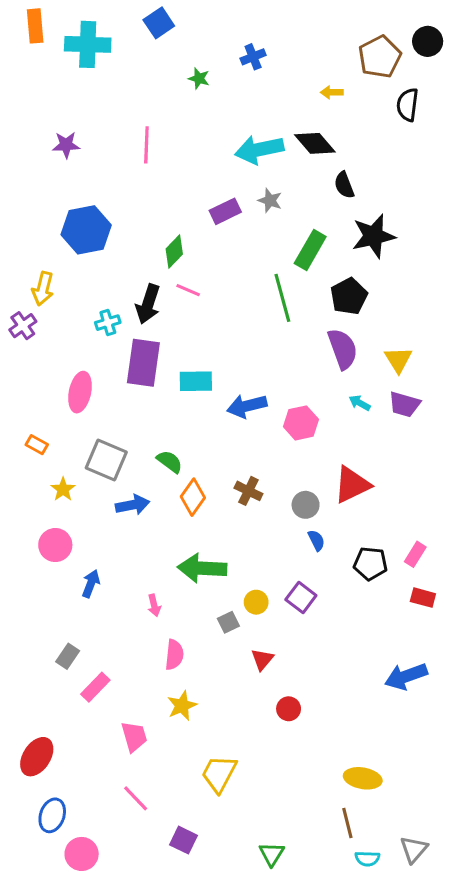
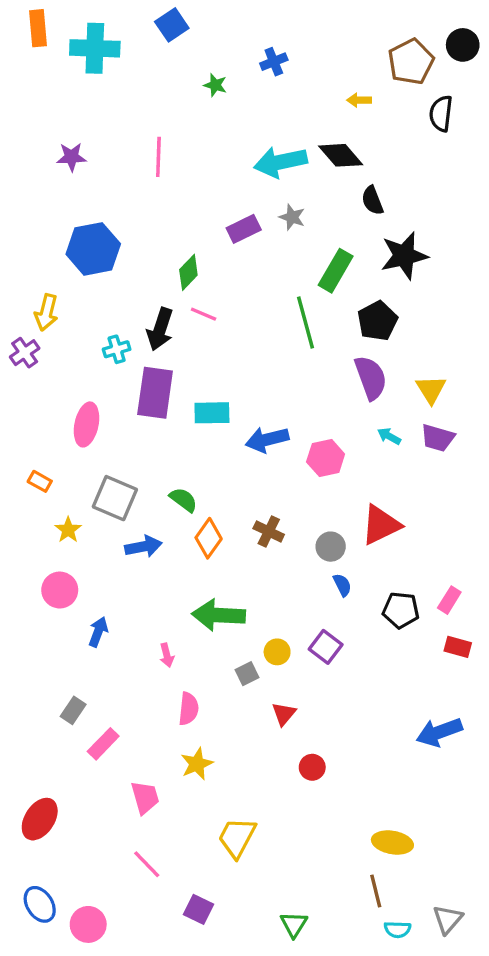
blue ellipse: (52, 815) -> (40, 904), moved, turned -52

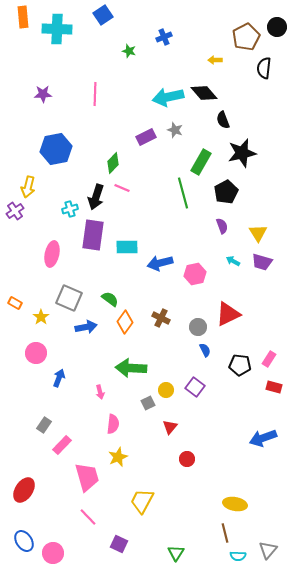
purple semicircle: (371, 378) -> (222, 226), size x0.6
orange rectangle: (40, 481) -> (15, 303), moved
pink trapezoid: (145, 797) -> (87, 477), size x1.4

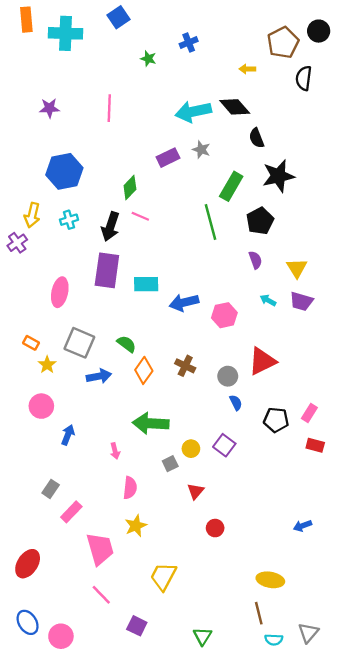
cyan cross: (70, 209) -> (69, 220), moved
orange rectangle: (15, 303) -> (31, 343), moved
blue arrow: (263, 438) -> (303, 526), moved, size x0.6

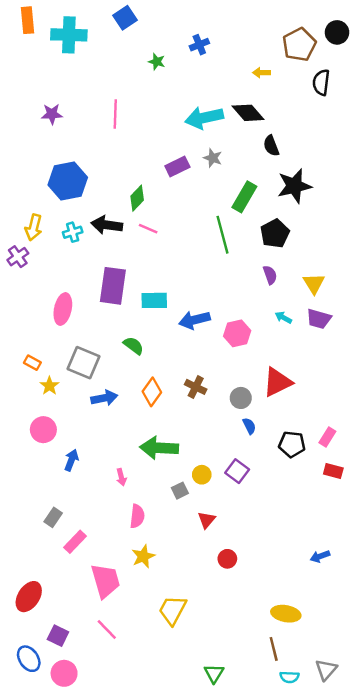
black arrow: (110, 227) -> (107, 225), moved, turned 80
green semicircle: (127, 344) -> (134, 346), moved
purple square: (137, 626) -> (58, 636), moved

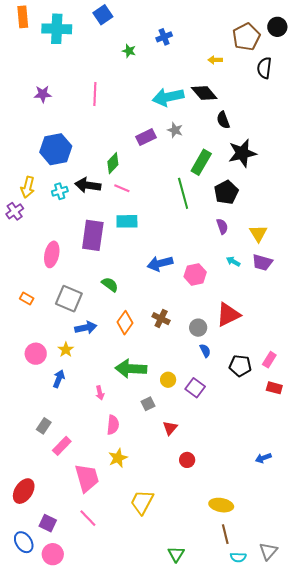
cyan rectangle: (154, 300) -> (127, 221), moved
yellow star: (49, 386) -> (66, 350), moved
yellow circle: (202, 475) -> (168, 380), moved
yellow ellipse: (286, 614) -> (221, 505), moved

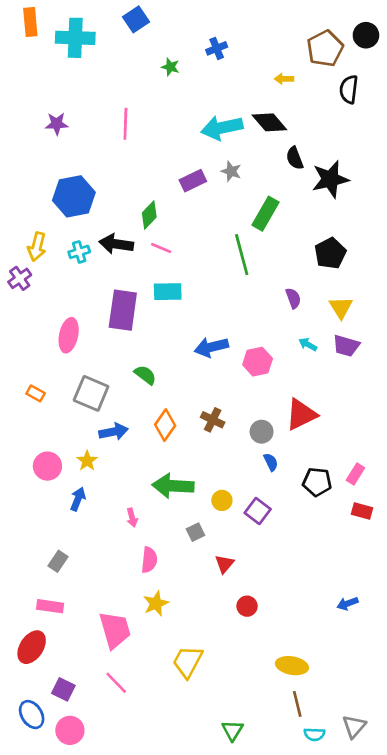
black star: (242, 153) -> (330, 179), moved
black pentagon: (226, 192) -> (330, 253), moved
pink rectangle: (62, 446) -> (50, 606), moved, turned 54

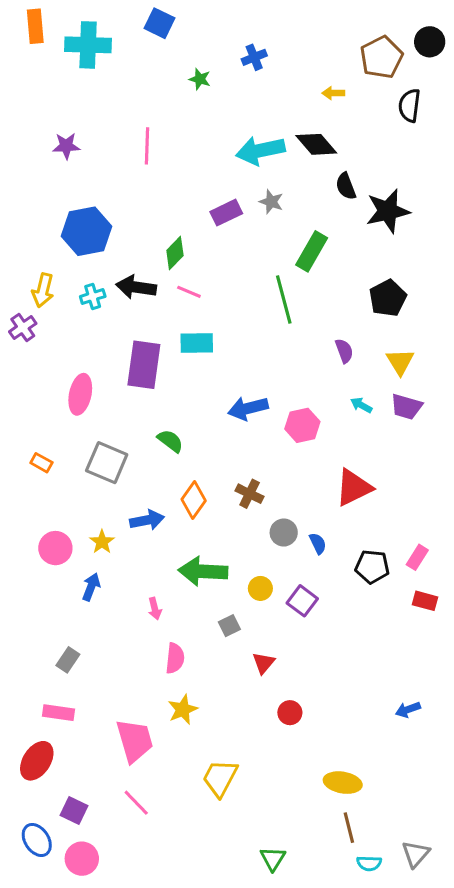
blue square: (136, 19) -> (159, 23), turned -30
blue arrow: (114, 432) -> (147, 520), moved
gray circle: (262, 432) -> (284, 533), moved

